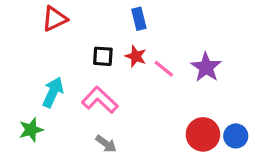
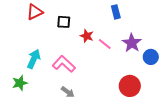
blue rectangle: (139, 19) -> (116, 12), moved
black square: (103, 56) -> (64, 22), moved
blue circle: (236, 136) -> (151, 57), moved

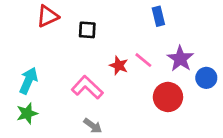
red star: (87, 36) -> (119, 66), moved
cyan arrow: (34, 59) -> (28, 81), moved
red circle: (130, 86) -> (168, 97), moved

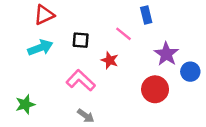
black square: (87, 30) -> (81, 40), moved
pink line: (143, 60) -> (124, 34), moved
cyan arrow: (28, 81) -> (40, 48), moved, turned 45

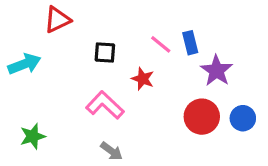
blue rectangle: (146, 15) -> (190, 43), moved
cyan arrow: (40, 48) -> (24, 64), moved
blue circle: (190, 72) -> (243, 118), moved

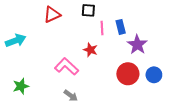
red triangle: (57, 20) -> (52, 14), moved
pink line: (161, 44) -> (102, 28), turned 48
black square: (105, 53) -> (88, 10), moved

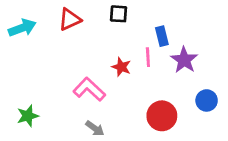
pink line: (102, 28) -> (148, 57), moved
cyan arrow: (16, 40) -> (22, 28), moved
red circle: (128, 74) -> (162, 116), moved

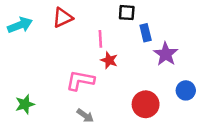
black square: (119, 14) -> (127, 13), moved
pink line: (148, 57) -> (100, 39), moved
pink L-shape: (89, 89) -> (80, 80), turned -32

